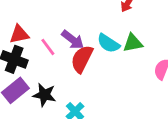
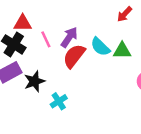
purple arrow: (73, 40) -> (69, 37), turned -105
black star: (44, 95) -> (34, 81), turned 30

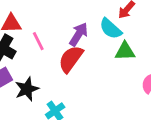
purple arrow: (69, 37) -> (79, 34), moved
cyan semicircle: (100, 47) -> (111, 29), moved

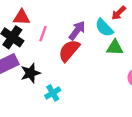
pink line: (38, 41) -> (43, 34), turned 42

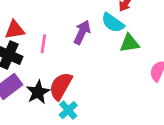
red semicircle: (69, 51) -> (61, 86), moved

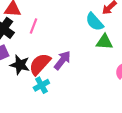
purple arrow: (82, 32) -> (62, 60), moved
black star: (38, 92) -> (20, 65), turned 30

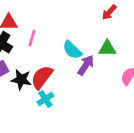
cyan semicircle: (95, 22) -> (72, 50), moved
purple arrow: (62, 60) -> (86, 65), moved

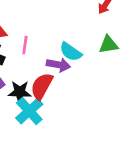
purple arrow: (86, 65) -> (58, 65), moved, turned 75
cyan cross: (45, 99) -> (29, 111), moved, size x1.5

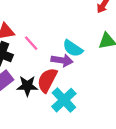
pink line: (25, 45) -> (31, 43), turned -49
cyan cross: (29, 111) -> (64, 100), moved

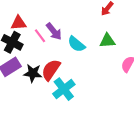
purple arrow: (62, 60) -> (54, 31), moved, turned 36

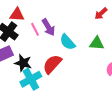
red semicircle: (51, 70) -> (52, 64), moved
cyan cross: (64, 89) -> (31, 79), moved

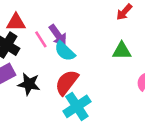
cyan semicircle: (67, 42) -> (65, 51), moved
cyan cross: (31, 79) -> (77, 106), moved

